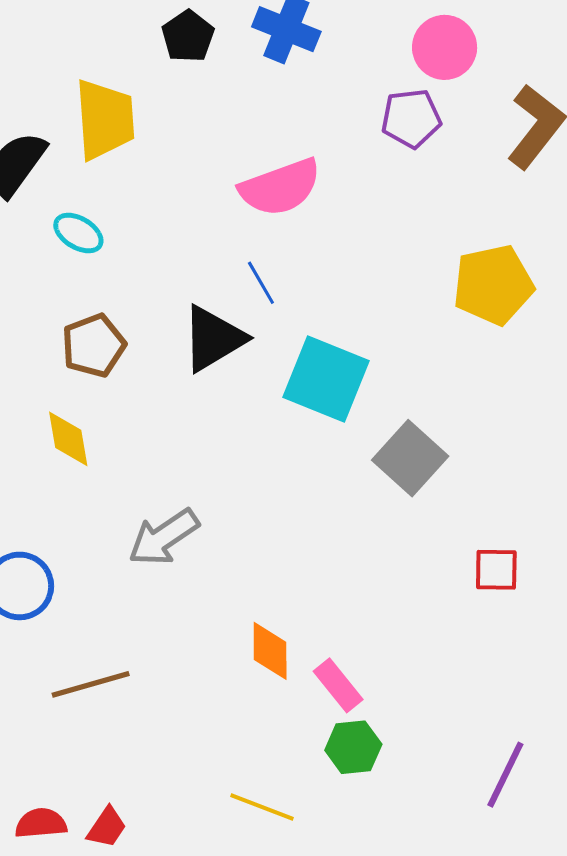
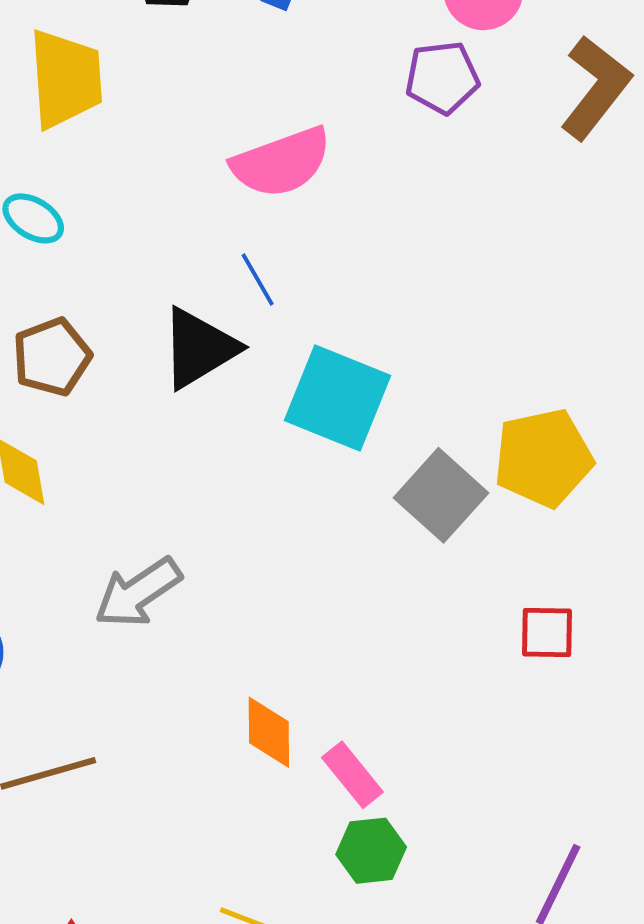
yellow pentagon: (493, 285) -> (543, 458), moved

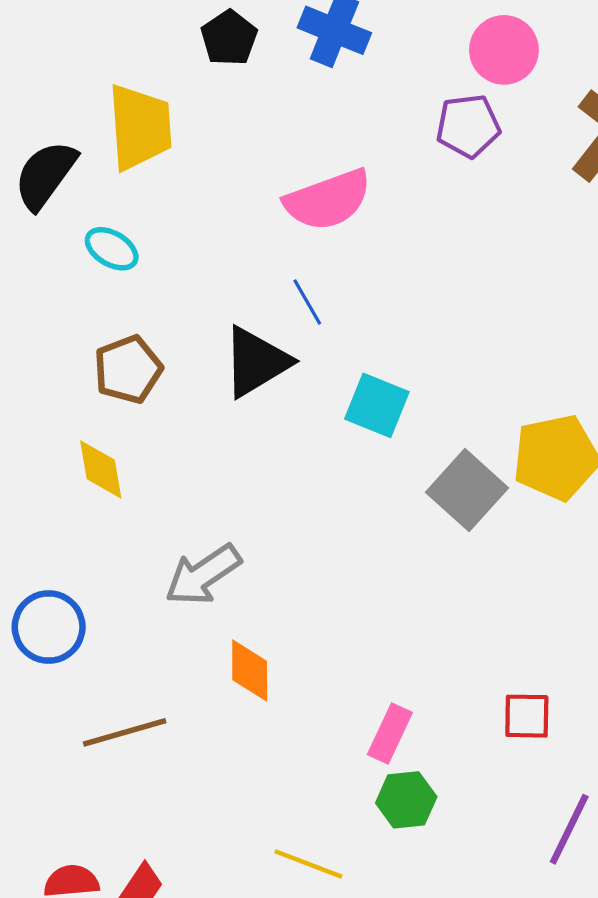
cyan square: (337, 398) -> (377, 405), size x0.7
red square: (547, 632) -> (527, 716), moved
orange diamond: (269, 732) -> (250, 670), moved
pink rectangle: (352, 775) -> (390, 734), turned 64

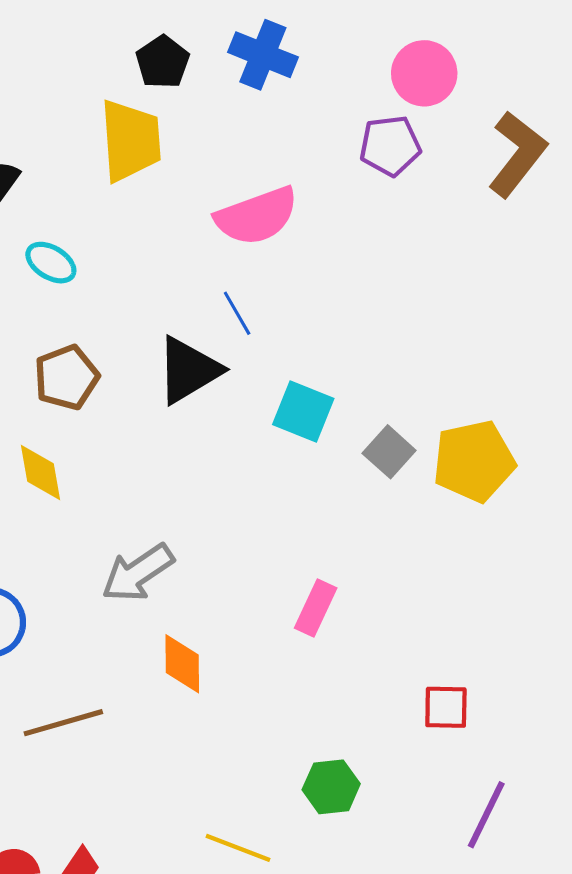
yellow trapezoid: (140, 127) -> (131, 141), moved
gray square: (467, 490) -> (389, 452), moved, size x0.7
pink rectangle: (390, 734) -> (316, 608), moved

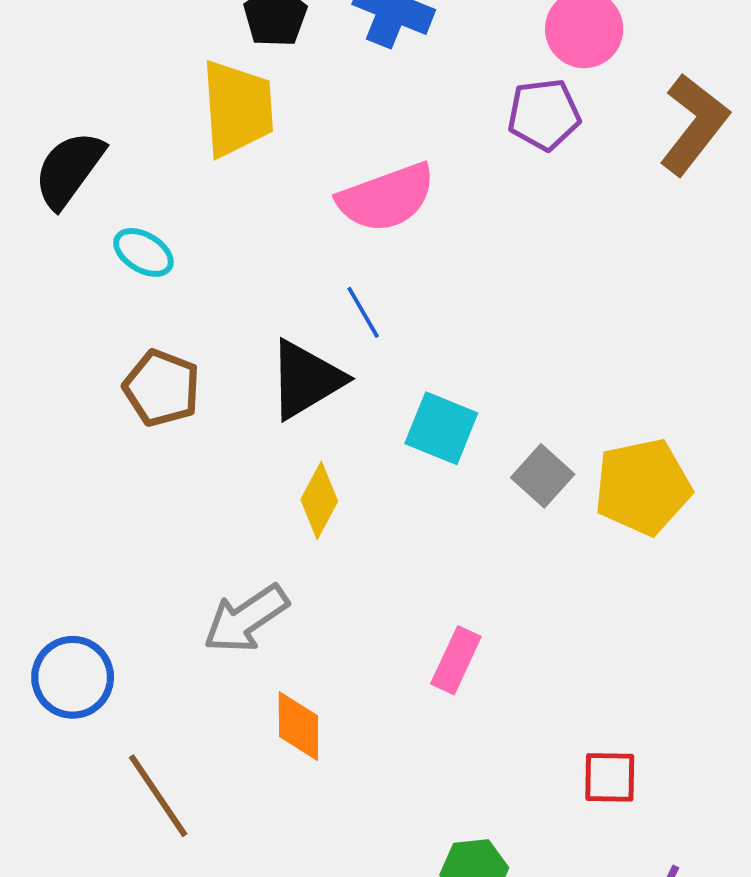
brown pentagon: (66, 377) -> (162, 388), turned -30
yellow diamond: (41, 472) -> (319, 500), moved, turned 38
brown line: (63, 723) -> (158, 796), turned 72

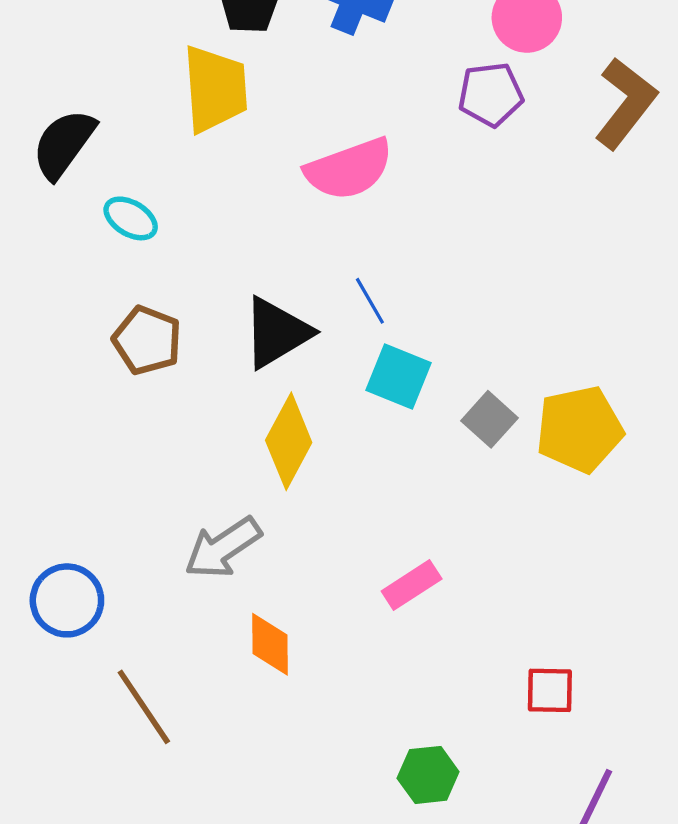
blue line: (363, 312) -> (370, 301), moved
yellow diamond: (319, 500) -> (289, 441), size x1.4
pink rectangle: (456, 660) -> (412, 585), turned 32

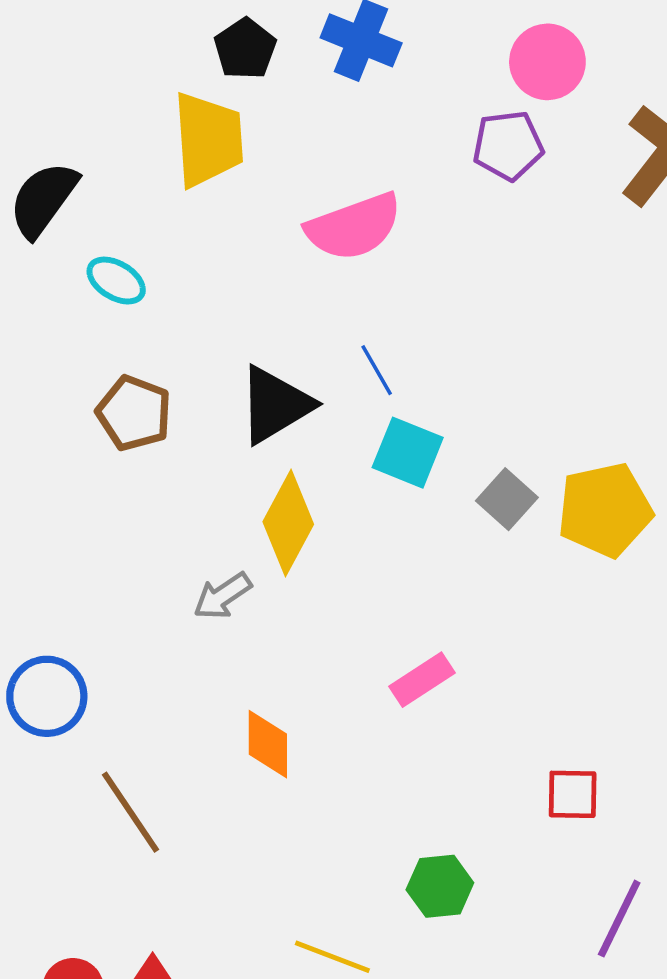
gray arrow: (223, 548) -> (222, 596), moved, size x0.7

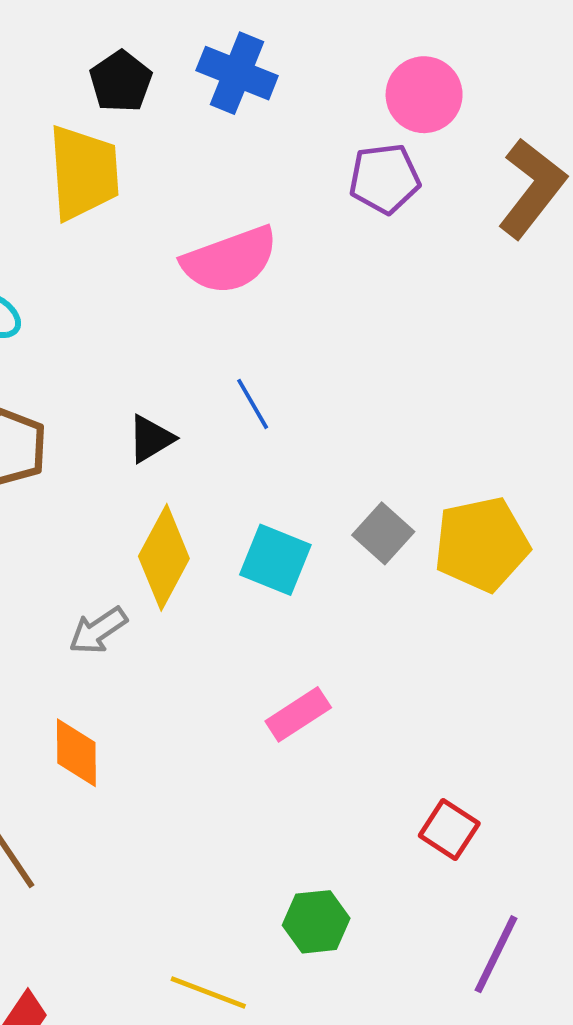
black triangle: (275, 405) -> (151, 439), size x0.6
cyan square: (408, 453) -> (275, 560), moved
orange diamond: (268, 744) -> (76, 753), moved
red square: (573, 794) -> (449, 829), turned 32

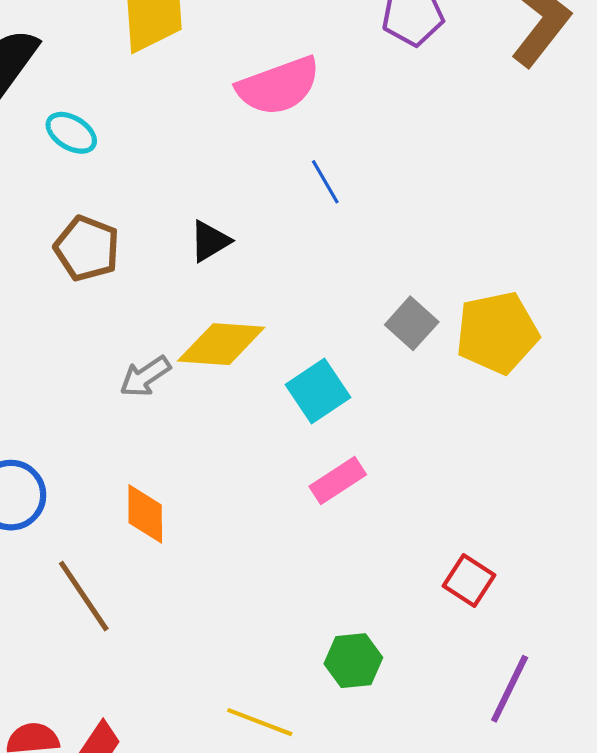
blue line: (253, 404) -> (325, 182), moved
yellow diamond: (164, 557) -> (221, 344), turned 66
cyan square: (275, 560) -> (318, 391), moved, turned 34
gray arrow: (98, 631) -> (145, 376), moved

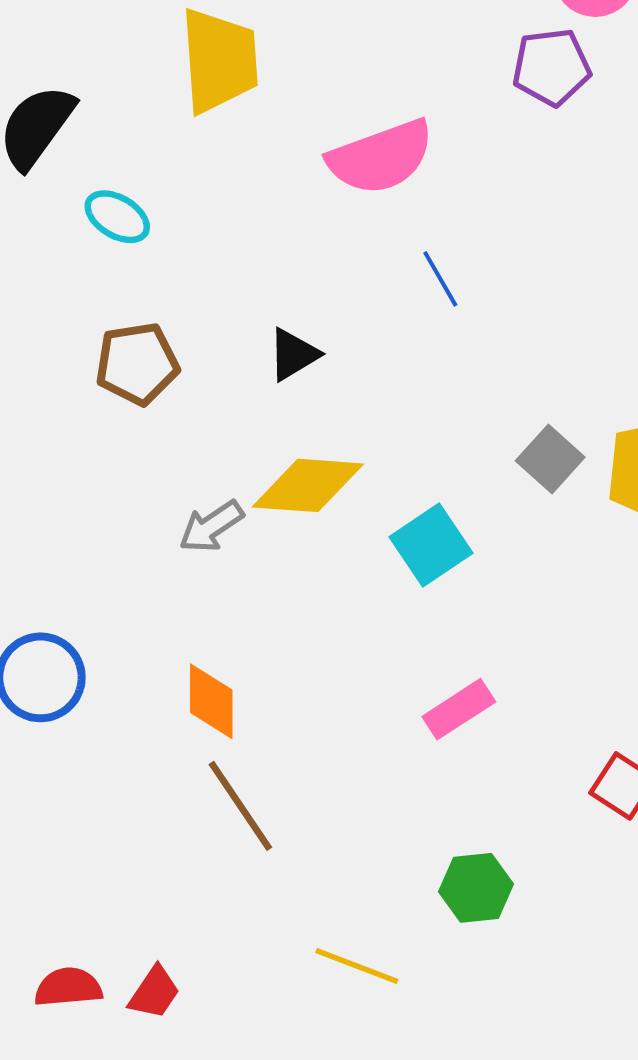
brown pentagon: (87, 248) -> (137, 364), turned -30
pink rectangle: (338, 481) -> (459, 709), moved
brown line: (84, 596) -> (240, 806), moved

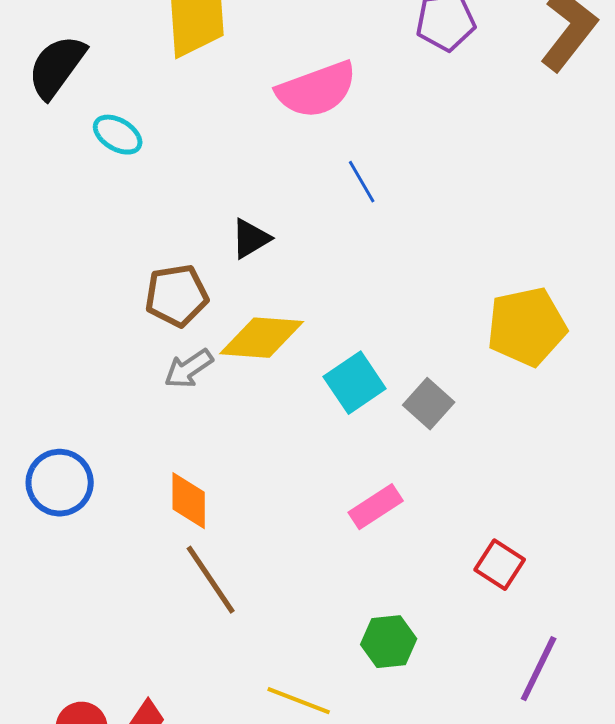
brown pentagon: (137, 364) -> (177, 296), moved
gray square: (550, 459) -> (429, 404), moved

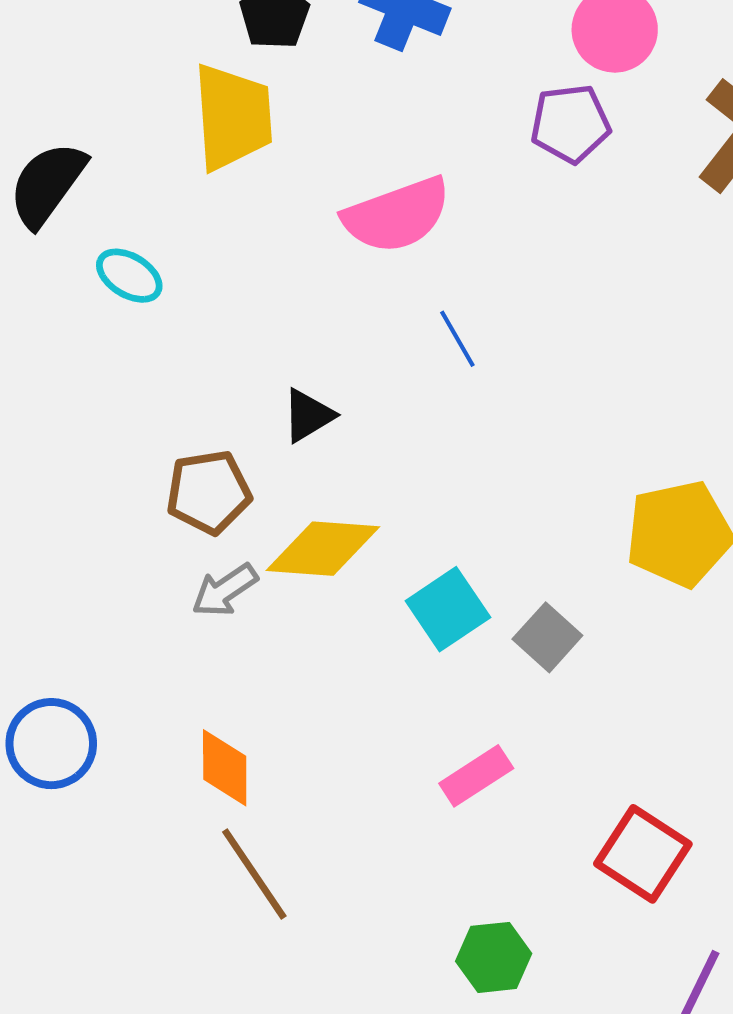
red square: (500, 565) -> (643, 854), size x1.4

